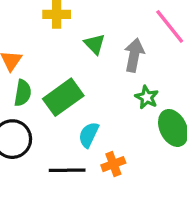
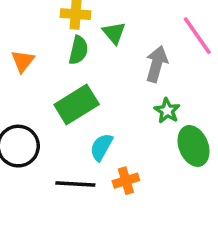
green triangle: (95, 44) -> (114, 33), moved
green semicircle: (23, 93) -> (78, 50), moved

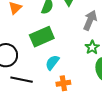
black line: (75, 184) -> (22, 80), moved

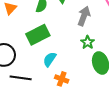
orange cross: (63, 83) -> (62, 79), turned 32

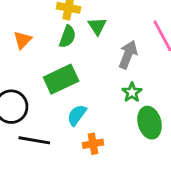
orange cross: (62, 79) -> (93, 144), turned -32

